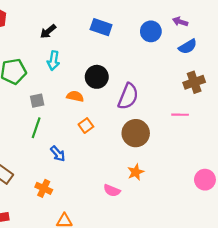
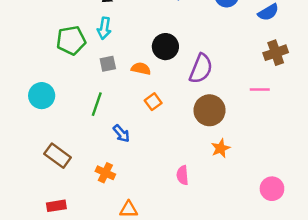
cyan arrow: (53, 61) -> (104, 28), moved
gray square: (37, 101) -> (108, 64), moved
orange star: (136, 172) -> (221, 148), moved
pink circle: (205, 180) -> (272, 189), moved
pink semicircle: (112, 190) -> (183, 175), turned 63

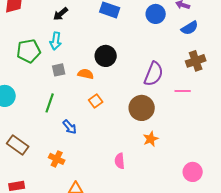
purple semicircle: (201, 69) -> (154, 74), moved

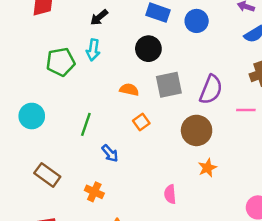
blue circle: (156, 14) -> (197, 21), moved
black circle: (106, 56) -> (148, 49), moved
gray square: (59, 70) -> (169, 85), moved, size x1.6

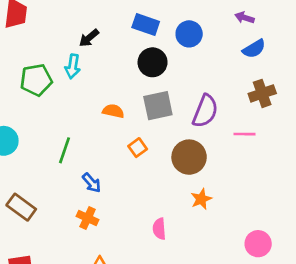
black arrow: (99, 17) -> (89, 38), moved
black circle: (148, 49) -> (153, 62), moved
orange square: (141, 122) -> (138, 148), moved
orange cross: (94, 192) -> (88, 218), moved

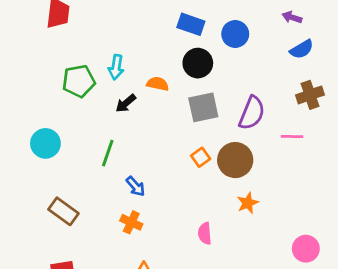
black arrow: (89, 38) -> (126, 103), moved
orange semicircle: (113, 111) -> (158, 84), moved
orange square: (138, 148) -> (201, 157), moved

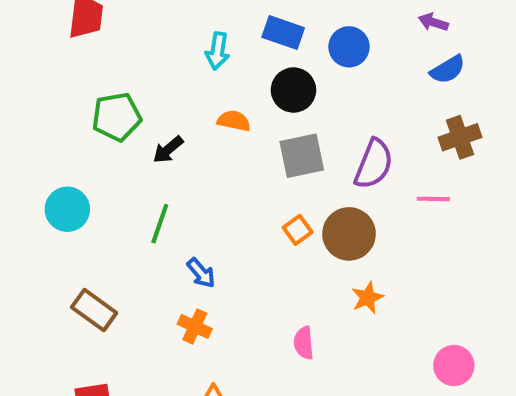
cyan arrow: (116, 67) -> (217, 51), moved
black arrow: (126, 103) -> (168, 150), moved

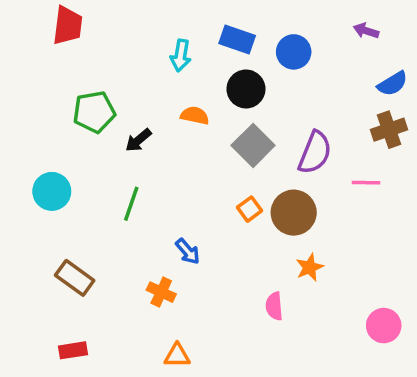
blue semicircle: (448, 69) -> (393, 84), moved
gray square: (302, 156) -> (253, 145), turned -33
blue arrow: (201, 273) -> (188, 251), moved
pink semicircle: (304, 343) -> (274, 306), moved

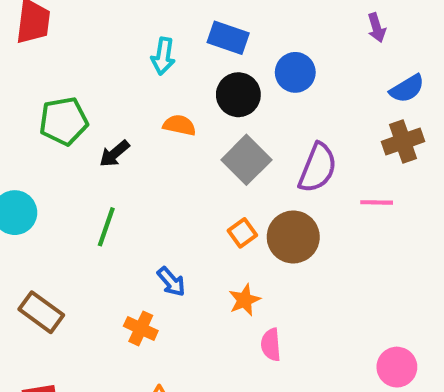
purple arrow: (366, 31) -> (377, 28), turned -125
blue circle: (294, 52) -> (295, 72), moved
orange star: (310, 267) -> (244, 300), moved

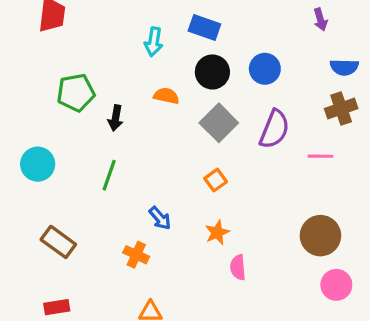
blue circle: (295, 72) -> (265, 69), moved
blue semicircle: (407, 89) -> (344, 67), turned 32
black arrow: (114, 154) -> (116, 118), turned -40
brown circle: (293, 237) -> (320, 236), moved

